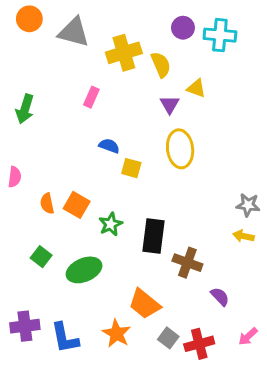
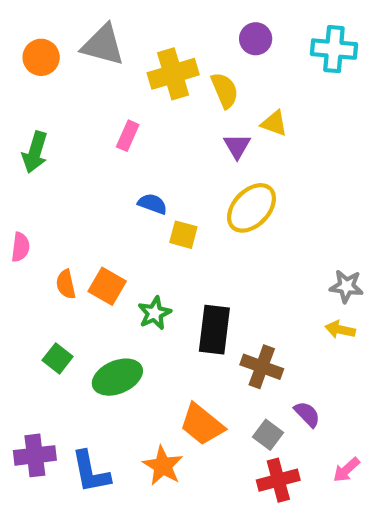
orange circle: (29, 19) -> (41, 57), moved
cyan cross: (220, 35) -> (334, 49), moved
yellow ellipse: (180, 149) -> (251, 208), turned 51
gray square: (168, 338) -> (268, 435), moved

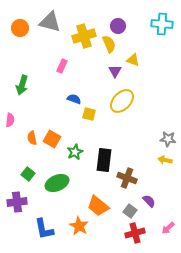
purple circle: (256, 39) -> (118, 26), moved
green arrow: (35, 152) -> (22, 85), moved
purple cross: (35, 455) -> (17, 202), moved

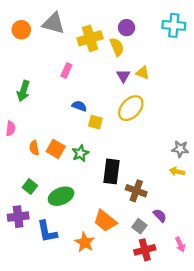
yellow triangle: (133, 60) -> (143, 73), moved
green star: (75, 152) -> (80, 153), moved
pink arrow: (168, 228) -> (180, 244), turned -72
blue L-shape: (44, 229) -> (47, 232), moved

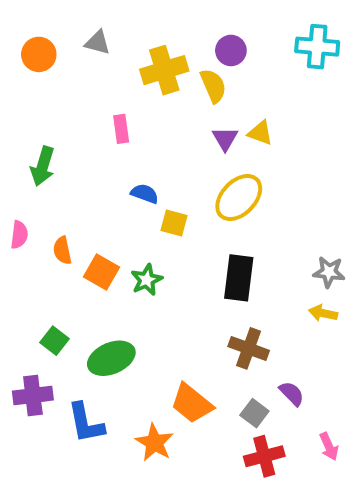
gray triangle: (54, 23) -> (98, 43), size x0.6
pink rectangle: (66, 71) -> (121, 129), turned -32
orange semicircle: (34, 148) -> (62, 250), moved
black rectangle: (111, 171) -> (239, 278), moved

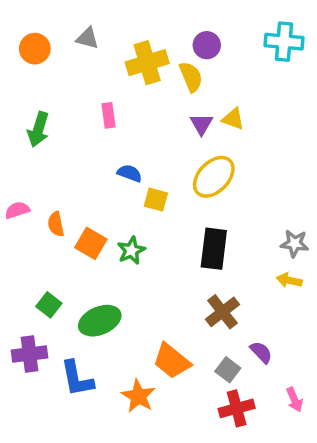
green arrow: (43, 166) -> (38, 129), moved
pink semicircle: (19, 235) -> (17, 210), turned -115
brown cross: (249, 348) -> (223, 312), turned 32

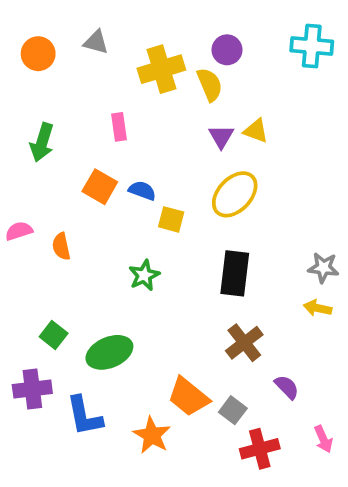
orange square: (91, 243) -> (100, 187), moved
gray square: (228, 370) -> (233, 410), moved

